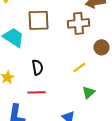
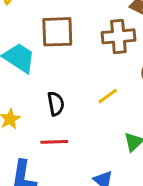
yellow line: (79, 67) -> (108, 96), moved

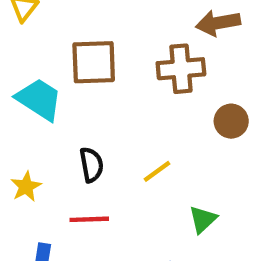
yellow line: (108, 96) -> (157, 171), moved

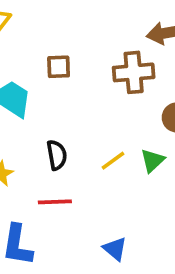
brown square: (94, 62) -> (59, 67), size x0.6
green triangle: (203, 219) -> (152, 161), moved

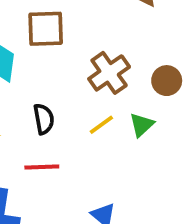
brown square: (59, 67) -> (46, 29), size x1.5
brown cross: (134, 72) -> (109, 73), moved, turned -30

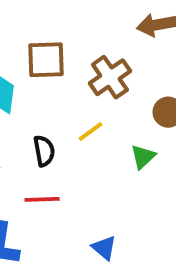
brown cross: (109, 73) -> (110, 77), moved
yellow line: (101, 125) -> (91, 131), moved

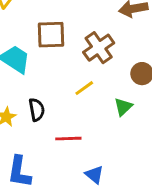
black semicircle: (44, 151) -> (37, 110), moved
red line: (42, 199) -> (68, 139), moved

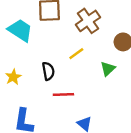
black semicircle: (37, 110) -> (48, 71), moved

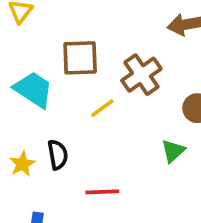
yellow line: (76, 54) -> (102, 108), moved
black semicircle: (48, 71) -> (58, 155), moved

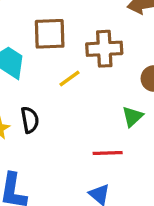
brown cross: (141, 75) -> (104, 49), turned 32
red line: (102, 192) -> (108, 153), moved

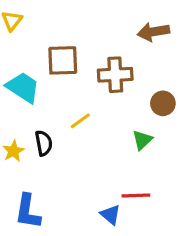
yellow line: (70, 79) -> (80, 121), moved
red line: (108, 153) -> (136, 196), moved

